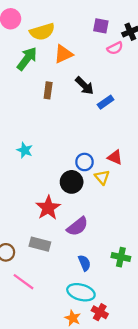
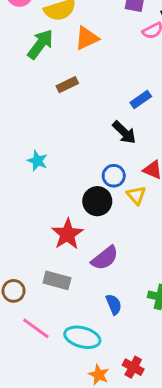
black arrow: (84, 86) -> (124, 132), moved
brown rectangle: (48, 90) -> (67, 85), turned 56
cyan ellipse: (81, 292) -> (82, 337), moved

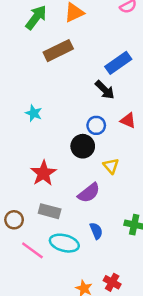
brown rectangle: (67, 85) -> (58, 51), size x1.6
blue rectangle: (141, 99) -> (118, 63), size x1.5
yellow triangle: (136, 195) -> (111, 166), moved
red star: (67, 234) -> (43, 173), moved
cyan ellipse: (82, 337) -> (64, 243), moved

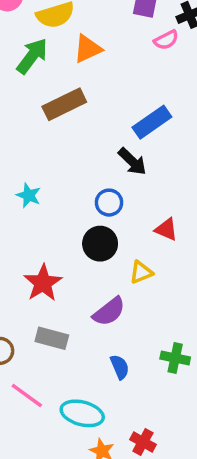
red triangle: (128, 120) -> (166, 229), moved
blue circle: (96, 125) -> (109, 203), moved
yellow triangle: (111, 166) -> (141, 272), turned 49
cyan ellipse: (64, 243) -> (82, 413), moved

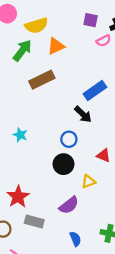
red star: (43, 283) -> (18, 197), moved

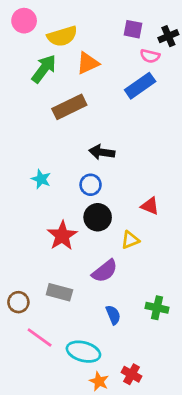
pink semicircle: (104, 41) -> (150, 56), turned 40
blue rectangle: (95, 90) -> (140, 86), moved
black arrow: (83, 114) -> (102, 152), moved, turned 144
blue circle: (69, 139) -> (91, 185), moved
red star: (18, 197) -> (62, 236), moved

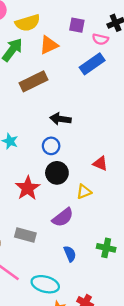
purple square: (133, 29) -> (77, 25), moved

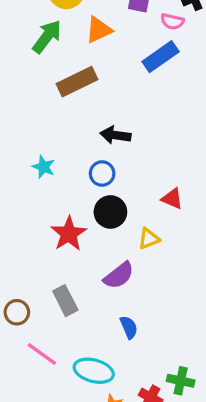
gray rectangle: (25, 235) -> (65, 301), turned 48
green cross: (106, 248) -> (181, 381), moved

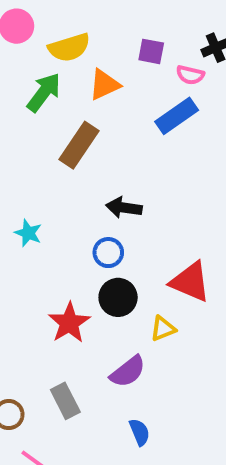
brown rectangle: (77, 82) -> (79, 145), turned -30
cyan star: (44, 167) -> (28, 233), moved
red triangle: (172, 199) -> (190, 282), size x1.6

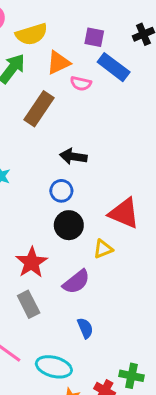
pink semicircle: (190, 75) -> (81, 83), moved
blue rectangle: (177, 116) -> (114, 67), moved, turned 72
red star: (69, 323) -> (32, 262), moved

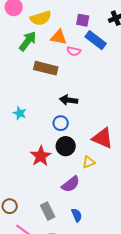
orange triangle: (58, 63) -> (59, 37), turned 36
brown rectangle: (39, 109) -> (46, 68), turned 70
red star: (32, 262) -> (41, 156), moved
gray rectangle: (29, 304) -> (48, 211), moved

